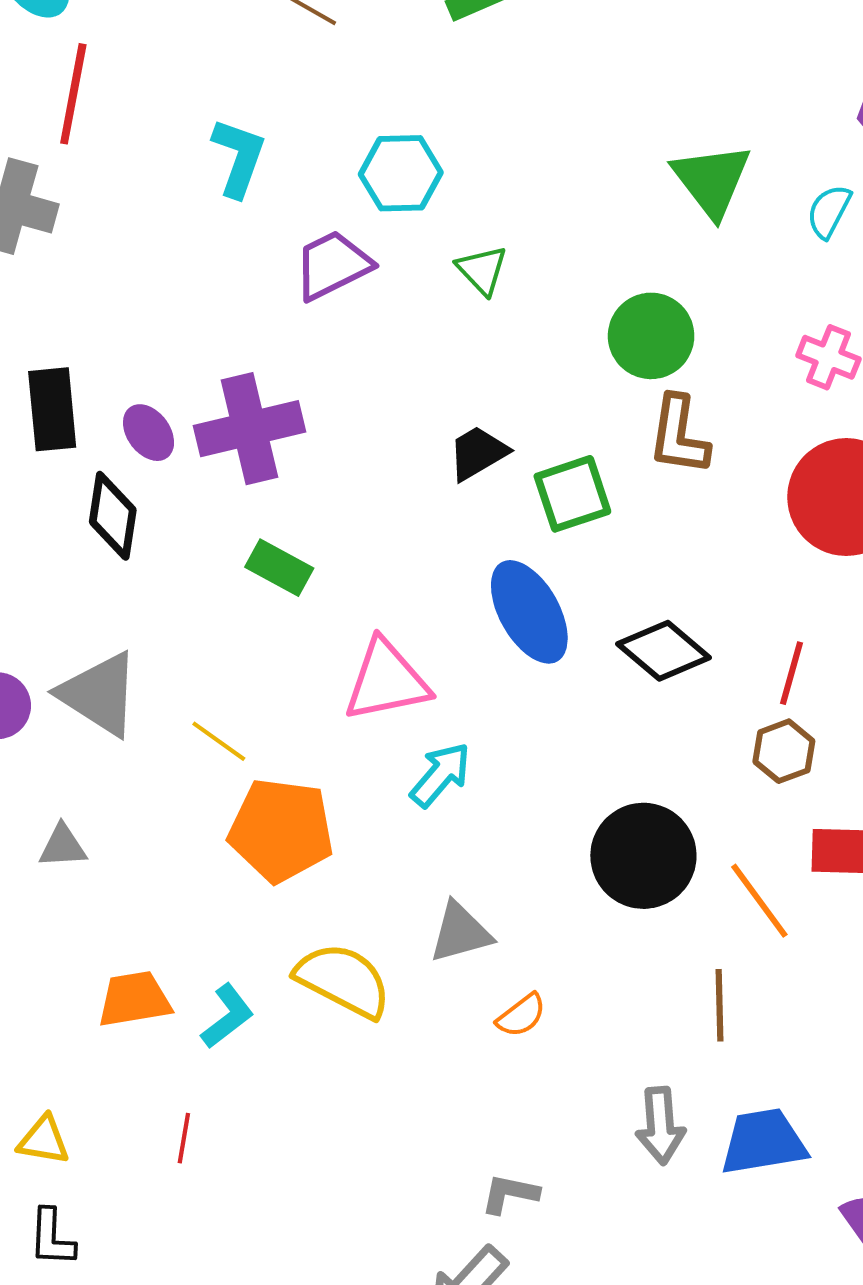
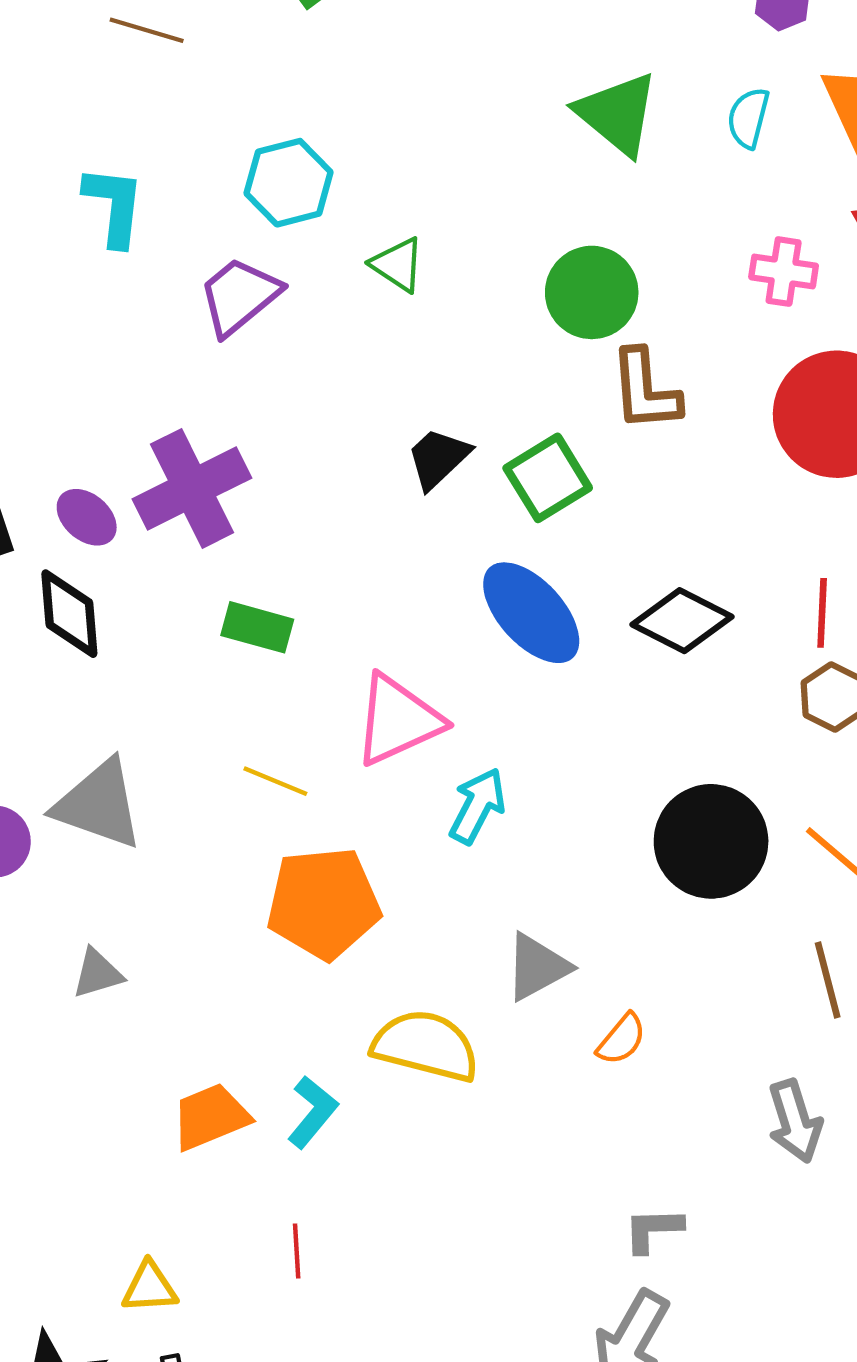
yellow line: (219, 741) -> (275, 781), moved

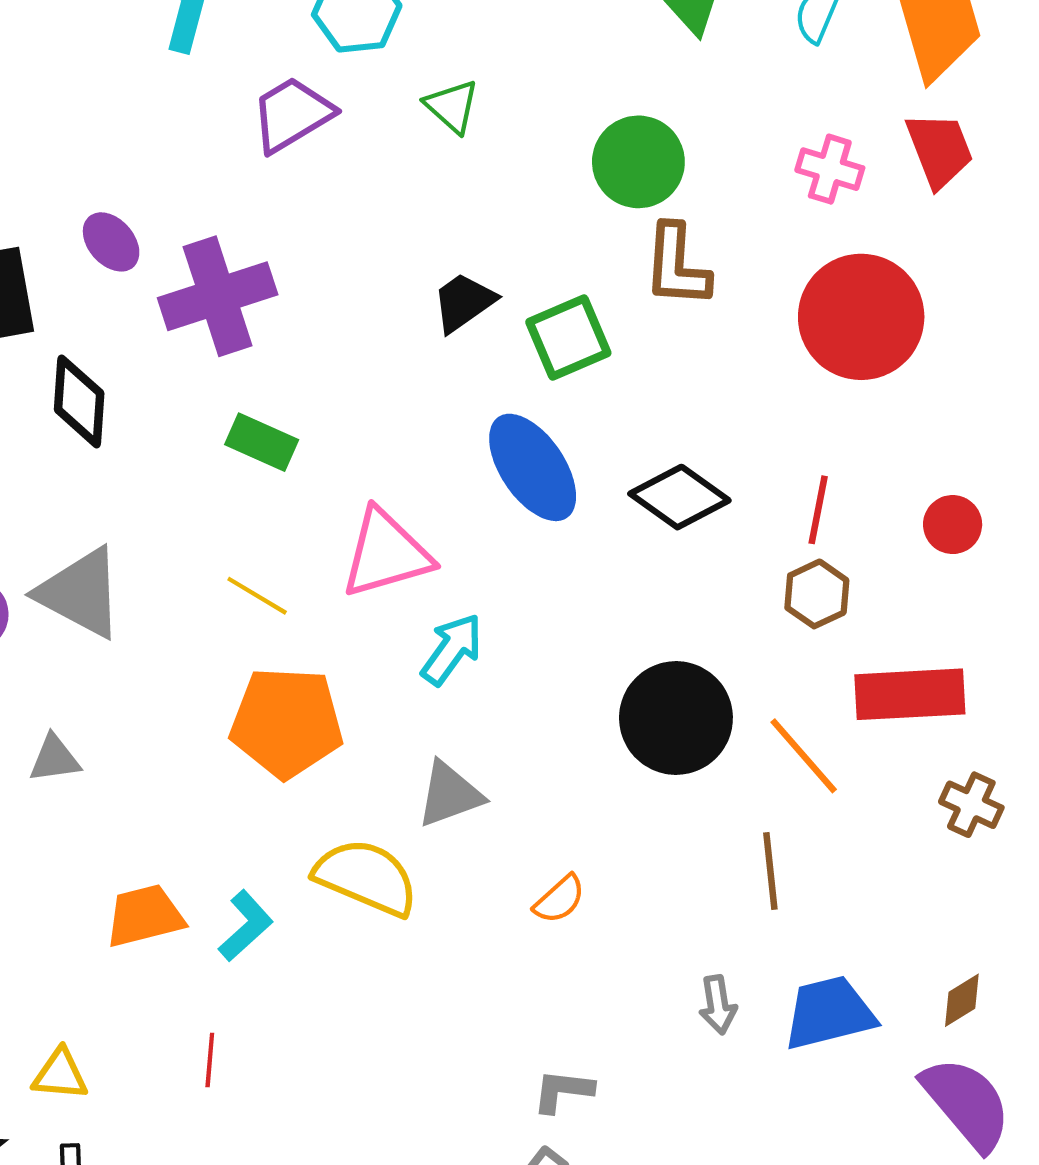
purple ellipse: (87, 517) -> (111, 242), moved
gray triangle: (537, 967) -> (450, 794), moved
gray arrow: (795, 1121) -> (718, 1005), size x0.7

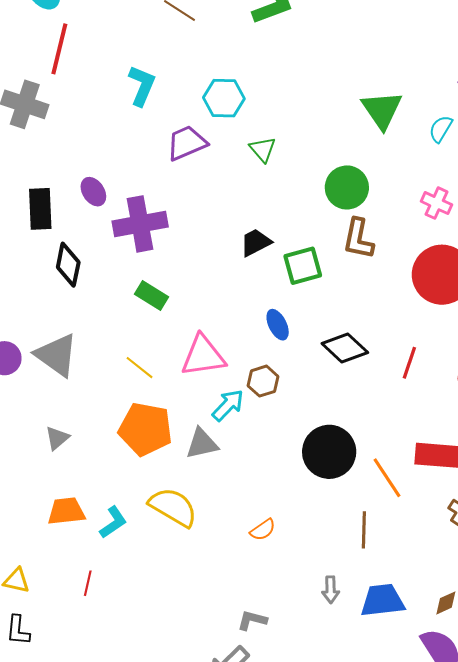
blue ellipse: (533, 467) -> (278, 325), size x0.6
brown hexagon: (817, 594) -> (263, 381), moved
gray triangle: (55, 759) -> (57, 438), moved, turned -40
gray triangle: (450, 794) -> (202, 444), moved

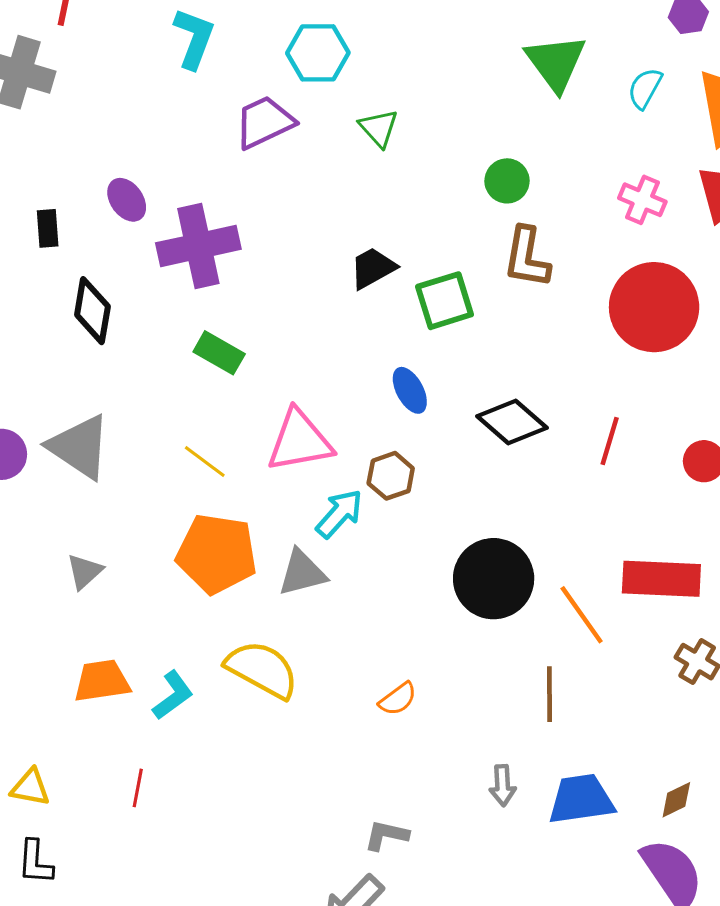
green circle: (347, 187) -> (507, 181), size x0.7
black rectangle: (40, 209) -> (48, 228), size x0.6

